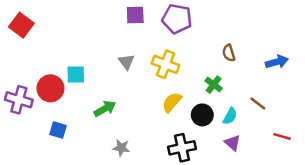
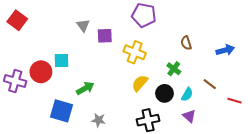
purple square: (135, 15) -> (105, 36), moved
gray triangle: (126, 62) -> (83, 25), moved
blue square: (58, 130) -> (62, 111), moved, size x1.6
red line: (282, 136) -> (235, 101), moved

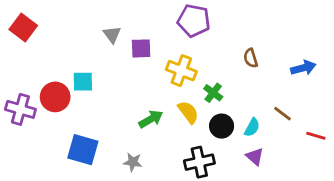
green cross: (174, 69) -> (213, 93), moved
yellow semicircle: (140, 83) -> (188, 112), turned 102
green arrow: (85, 88) -> (151, 119), moved

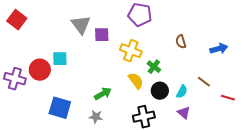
gray triangle: (112, 35) -> (81, 25), size x1.5
green arrow: (151, 119) -> (103, 94), moved

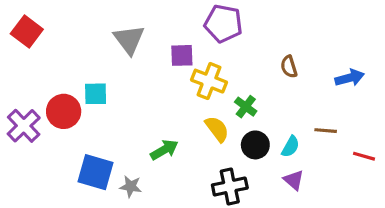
purple square: (102, 35) -> (182, 55), moved
purple cross: (15, 79) -> (24, 126), turned 30
brown line: (204, 82) -> (326, 131), turned -32
gray star: (96, 117) -> (131, 186), moved

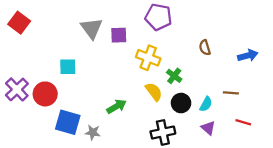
purple square: (182, 55) -> (119, 35), moved
red circle: (64, 111) -> (45, 94), moved
red line: (364, 156) -> (243, 122), moved

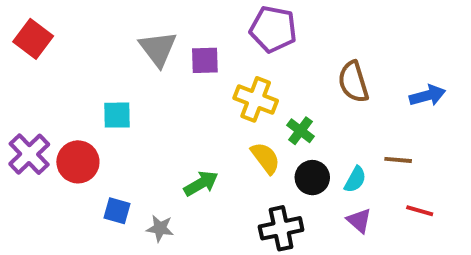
brown semicircle: (205, 48) -> (353, 82), size x1.5
blue square: (68, 122) -> (117, 211), size x0.6

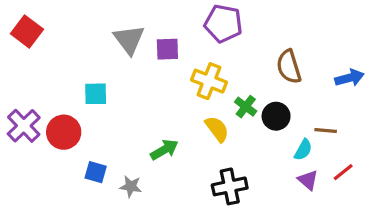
black circle: (312, 178) -> (276, 116), moved
cyan semicircle: (355, 179) -> (303, 150), moved
red line: (420, 211) -> (343, 172), turned -55
purple triangle: (359, 221) -> (308, 180), moved

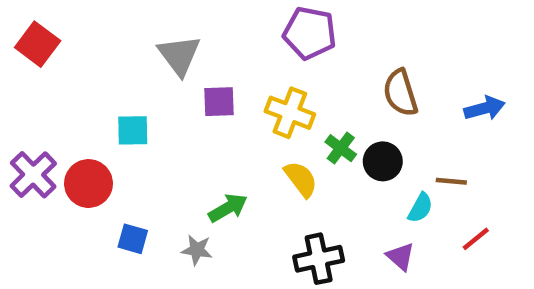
purple square: (167, 49) -> (219, 102), moved
purple triangle: (308, 180) -> (400, 257), moved
gray star: (131, 186) -> (197, 250), moved

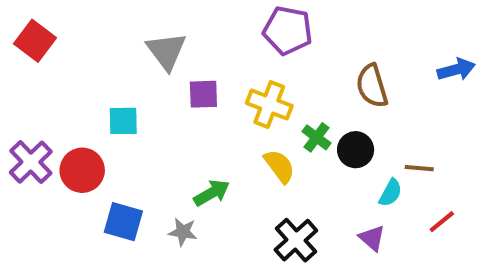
blue arrow: (485, 108) -> (456, 70), moved
blue square: (133, 239) -> (123, 222), size x1.4
black cross: (319, 259) -> (296, 240), turned -30

